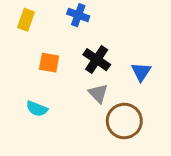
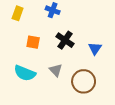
gray triangle: (98, 93) -> (56, 70), moved
cyan semicircle: (37, 109) -> (25, 73), size x1.5

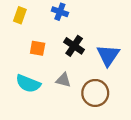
blue triangle: (95, 48) -> (108, 55), size x1.5
gray triangle: (56, 70) -> (63, 80), turned -32

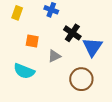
black cross: (74, 46) -> (72, 33), moved
gray triangle: (63, 80) -> (54, 56), moved, turned -40

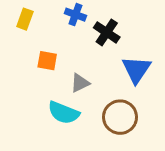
black cross: (72, 33) -> (107, 32), moved
cyan semicircle: (24, 71) -> (64, 113), moved

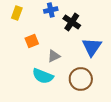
blue cross: (75, 15) -> (51, 10), turned -32
orange square: (47, 61) -> (32, 41), turned -32

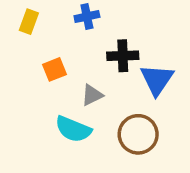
black cross: (72, 22) -> (123, 56), moved, turned -36

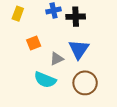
black cross: (123, 56) -> (76, 17), moved
blue triangle: (157, 80) -> (79, 49), moved

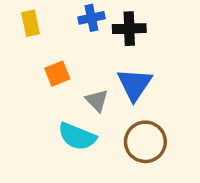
yellow rectangle: (18, 14) -> (30, 23), turned -32
gray triangle: (57, 59) -> (97, 100), turned -48

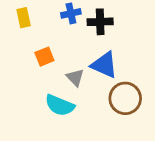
blue triangle: (135, 84) -> (104, 65), turned -40
brown circle: (145, 142) -> (125, 98), moved

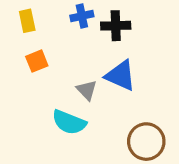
orange square: (44, 57) -> (37, 61), moved
brown circle: (125, 98) -> (146, 142), moved

